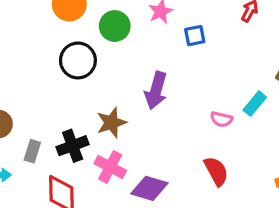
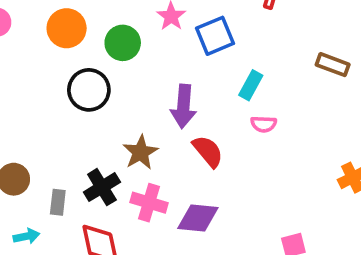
blue square: (195, 36) -> (215, 36), size x1.5
cyan rectangle: (255, 104) -> (251, 85), moved
red semicircle: (216, 171) -> (208, 151), moved

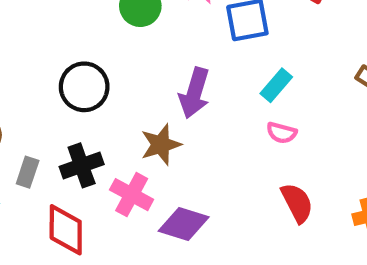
black circle: (89, 90) -> (84, 87), moved
red semicircle: (208, 151) -> (297, 203), moved
brown star: (141, 152) -> (161, 145), moved

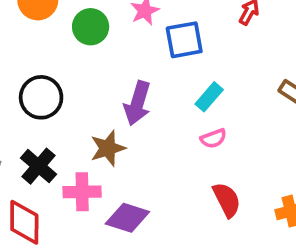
pink semicircle: (282, 133) -> (213, 138), turned -35
black cross: (82, 165) -> (38, 166), turned -30
pink cross: (132, 195) -> (82, 192), turned -30

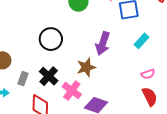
pink semicircle: (213, 138) -> (148, 74), moved
pink cross: (82, 192) -> (72, 91), turned 36

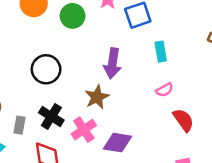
cyan rectangle: (142, 41) -> (161, 52), turned -42
pink semicircle: (148, 74) -> (164, 90), moved
pink cross: (72, 91) -> (84, 130), turned 30

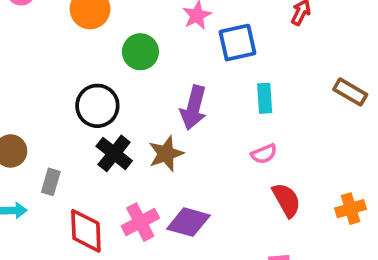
green circle: (73, 16) -> (140, 52), moved
black cross: (51, 116) -> (114, 153), moved
pink cross: (84, 130) -> (140, 222), moved

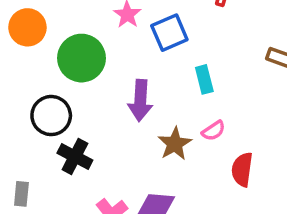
green circle: (140, 52) -> (81, 58), size x1.4
brown star: (166, 154) -> (175, 144), moved
red semicircle: (286, 200) -> (242, 169), turned -132

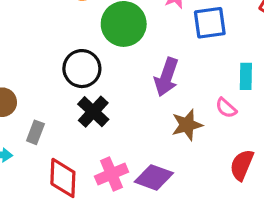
cyan rectangle: (204, 79) -> (246, 76), moved
pink semicircle: (213, 131) -> (226, 108), moved, turned 60

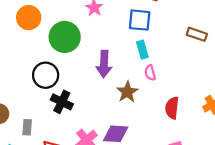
blue square: (210, 23) -> (140, 20), moved, turned 30
cyan rectangle: (246, 76) -> (142, 50), moved
pink semicircle: (226, 108) -> (150, 73), turned 49

